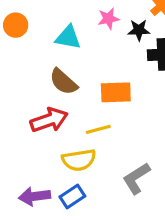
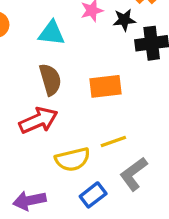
brown semicircle: (63, 82) -> (50, 79), turned -144
yellow line: (98, 129) -> (113, 142), moved
blue rectangle: (72, 196) -> (93, 195), moved

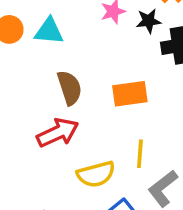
cyan triangle: (52, 33) -> (49, 31), moved
yellow line: (113, 142) -> (140, 154), turned -65

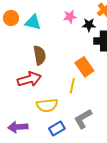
orange rectangle: (130, 94) -> (84, 67), moved, turned 54
yellow line: (140, 154) -> (72, 86), moved

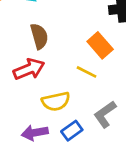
yellow line: (72, 86) -> (86, 72), turned -70
purple arrow: (18, 127) -> (35, 133), moved

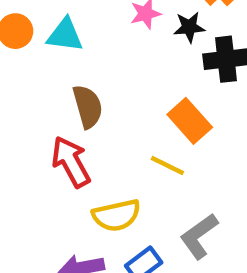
red arrow: (29, 69) -> (71, 162), turned -96

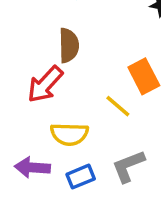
red arrow: (71, 162) -> (45, 84), turned -123

